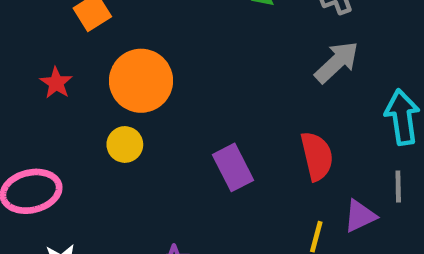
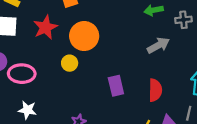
gray arrow: (337, 62) -> (158, 45), moved
red star: (56, 83) -> (45, 27), size x1.6

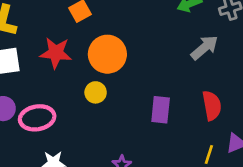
red star: (45, 27) -> (56, 53), turned -30
purple rectangle: (116, 86) -> (161, 110), turned 30

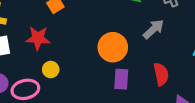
orange circle: (107, 54) -> (113, 47), moved
yellow circle: (96, 92) -> (51, 70), moved

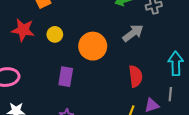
yellow circle: (51, 70) -> (55, 34), moved
purple rectangle: (121, 79) -> (66, 77), moved

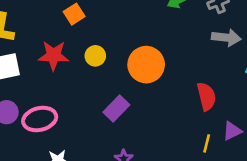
gray arrow: (133, 33) -> (226, 38), moved, turned 50
purple rectangle: (66, 77) -> (116, 109), turned 42

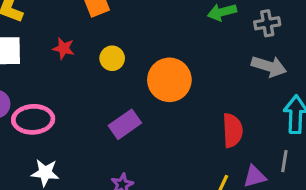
red star: (54, 55) -> (64, 48), size x0.6

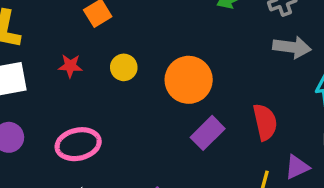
pink ellipse: (33, 119) -> (78, 144), moved
purple rectangle: (125, 124) -> (208, 133), moved

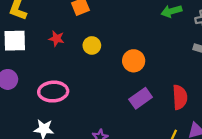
orange circle: (189, 80) -> (134, 61), size x0.7

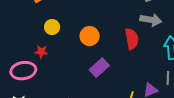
red star: (56, 39) -> (41, 52), moved
red semicircle: (180, 97) -> (132, 39), moved

